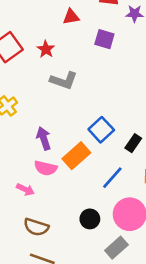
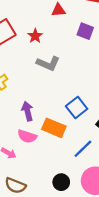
orange rectangle: (76, 156) -> (54, 128), turned 60

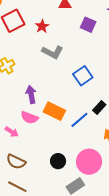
blue square: (77, 108) -> (83, 76), moved
blue line: (83, 149) -> (79, 120), moved

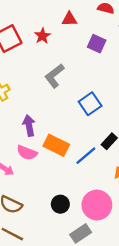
red star: (42, 26) -> (42, 36), moved
gray L-shape: (52, 52) -> (55, 76), turned 115

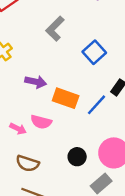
purple arrow: (29, 126) -> (36, 82), turned 120
pink semicircle: (27, 153) -> (41, 122), moved

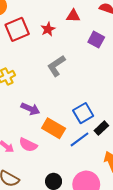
blue square: (94, 52) -> (83, 113), moved

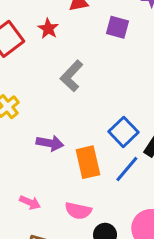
orange rectangle: (54, 128) -> (88, 162), turned 60
pink semicircle: (28, 145) -> (78, 211), moved

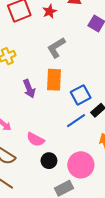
purple arrow: (50, 143) -> (29, 89), turned 42
orange rectangle: (88, 162) -> (54, 80), moved

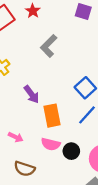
orange rectangle: (54, 80) -> (52, 116), moved
black circle: (49, 161) -> (71, 151), moved

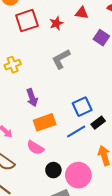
orange rectangle: (52, 116) -> (45, 122), turned 65
black circle: (71, 151) -> (53, 170), moved

